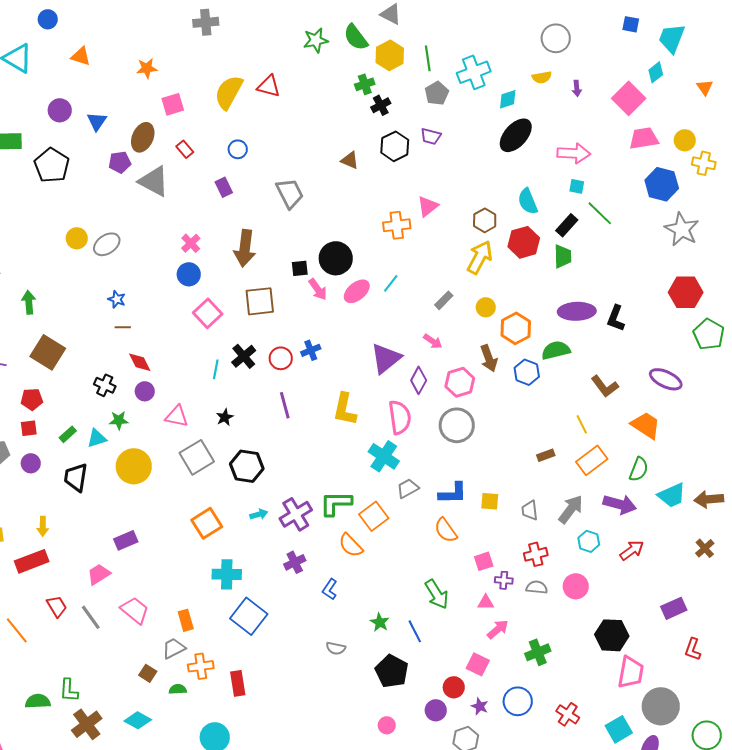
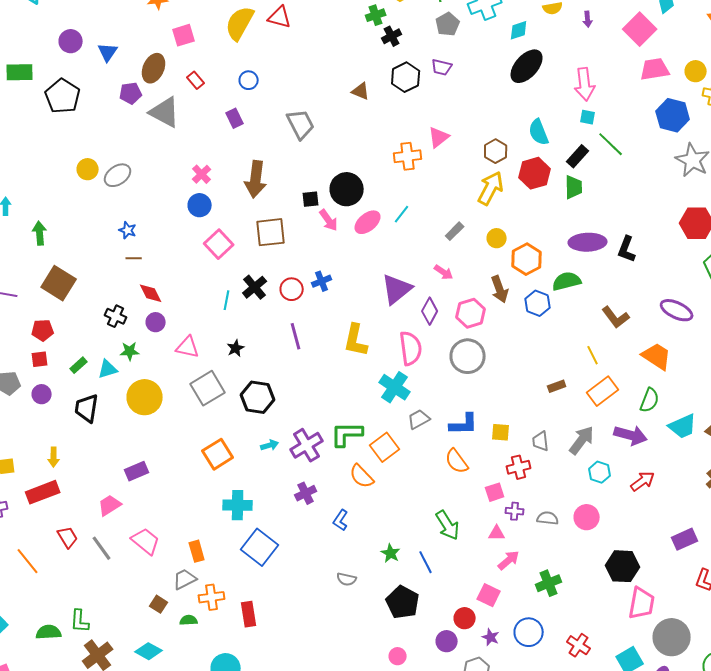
pink arrow: (574, 153) -> (585, 84), turned 80
red cross: (536, 554) -> (519, 467), moved

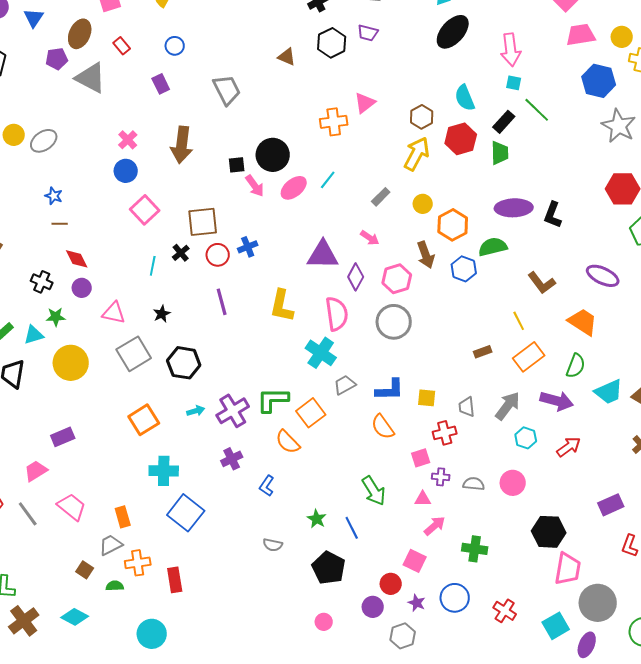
brown square: (271, 232) -> (203, 222), moved
black cross: (255, 287) -> (181, 253), size x0.7
purple triangle: (397, 289) -> (323, 255), turned 40
green cross: (549, 583) -> (475, 549), turned 30

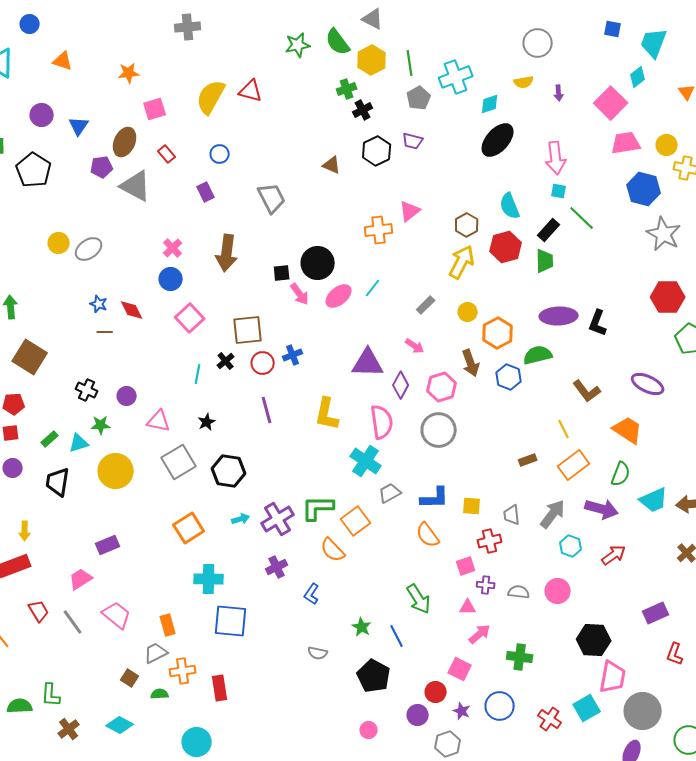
red diamond: (77, 259) -> (132, 310), moved
blue square: (186, 513) -> (231, 621), turned -33
brown cross: (24, 621) -> (69, 729), size x0.7
cyan square: (556, 626) -> (587, 708), moved

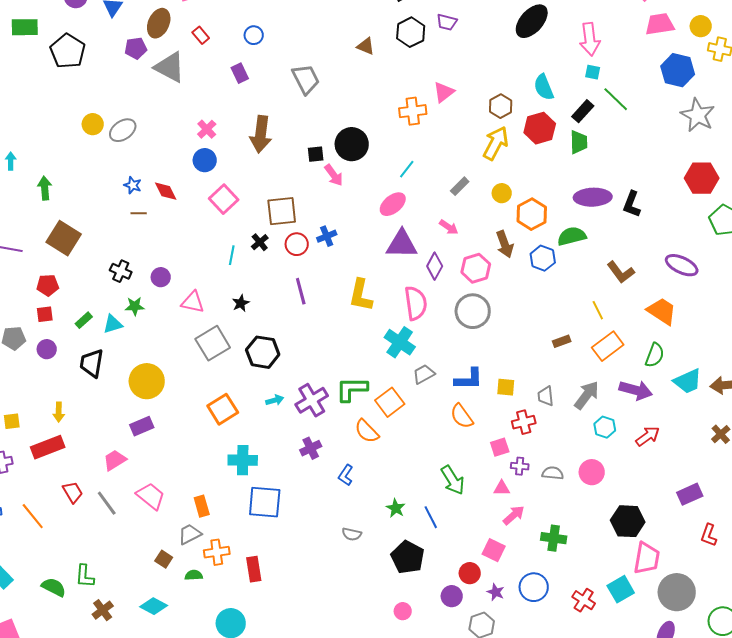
pink ellipse: (339, 296) -> (393, 204), moved
yellow circle: (116, 471) -> (147, 381), moved
green semicircle: (20, 706) -> (54, 587), turned 30

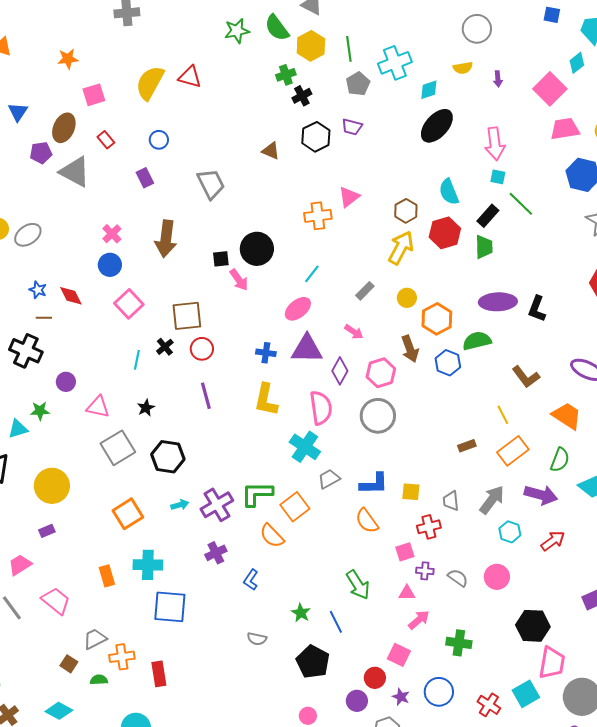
blue cross: (327, 236) -> (266, 353), moved, turned 30
black cross: (121, 271) -> (26, 351), moved, size x1.5
purple rectangle: (142, 426) -> (47, 531), size x0.7
gray semicircle: (553, 473) -> (458, 578), turned 30
orange rectangle: (202, 506) -> (107, 576), moved

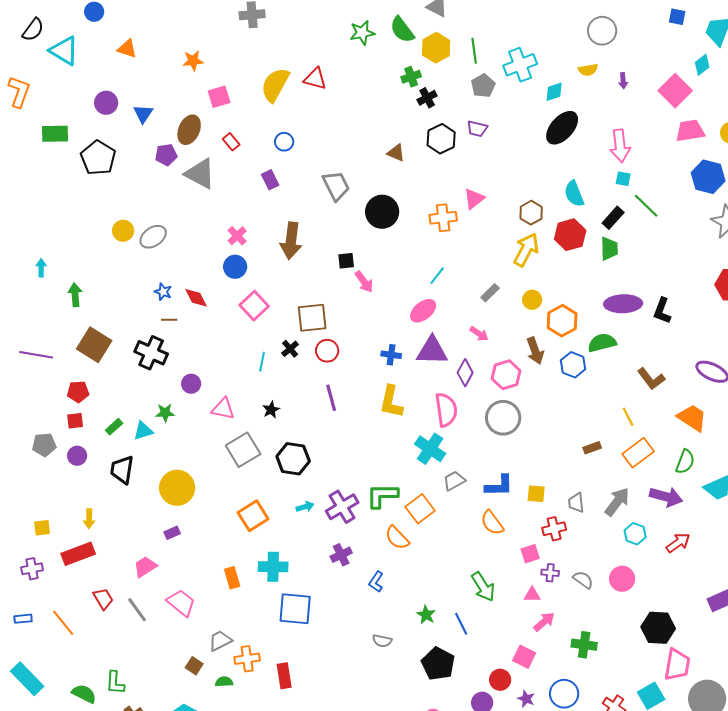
black circle: (257, 249) -> (382, 212), moved

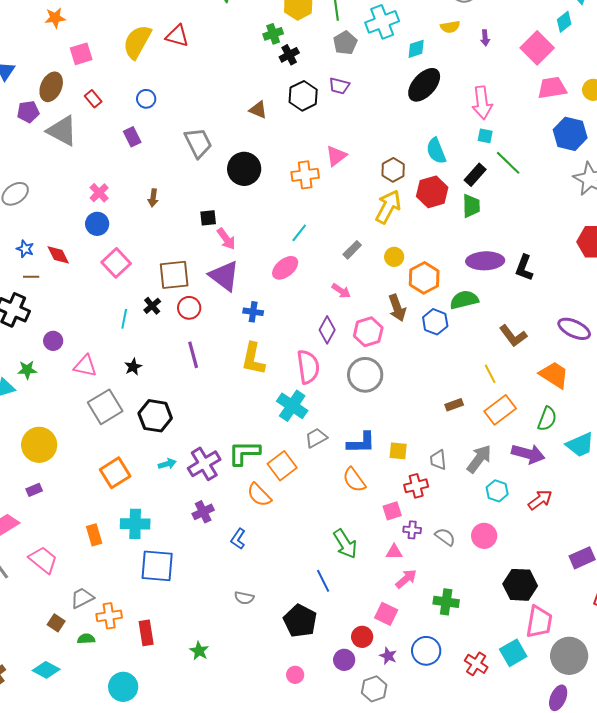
brown arrow: (291, 241) -> (153, 198), size x0.5
purple triangle: (432, 351) -> (224, 276), moved, turned 36
green star: (426, 615) -> (199, 651), moved

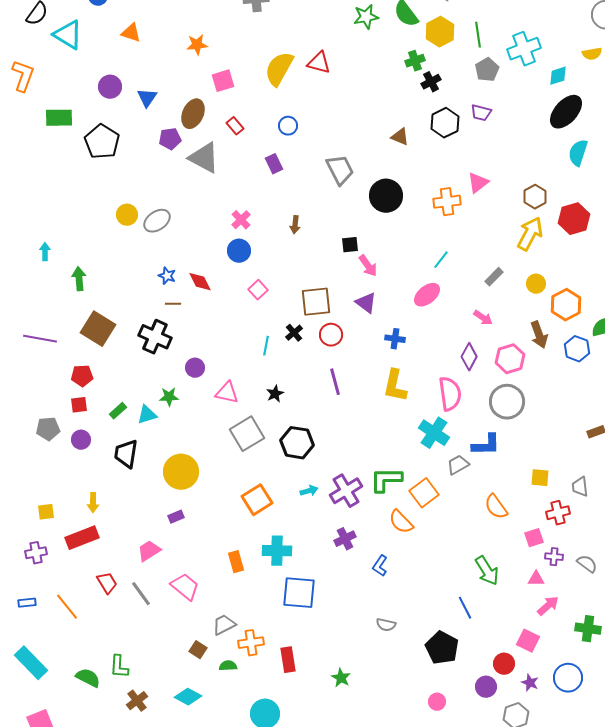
cyan semicircle: (436, 151) -> (578, 153), moved, turned 40
pink square: (116, 263) -> (258, 290), size x0.7
purple triangle: (224, 276) -> (366, 303), size x0.7
blue L-shape: (361, 443) -> (486, 445), moved

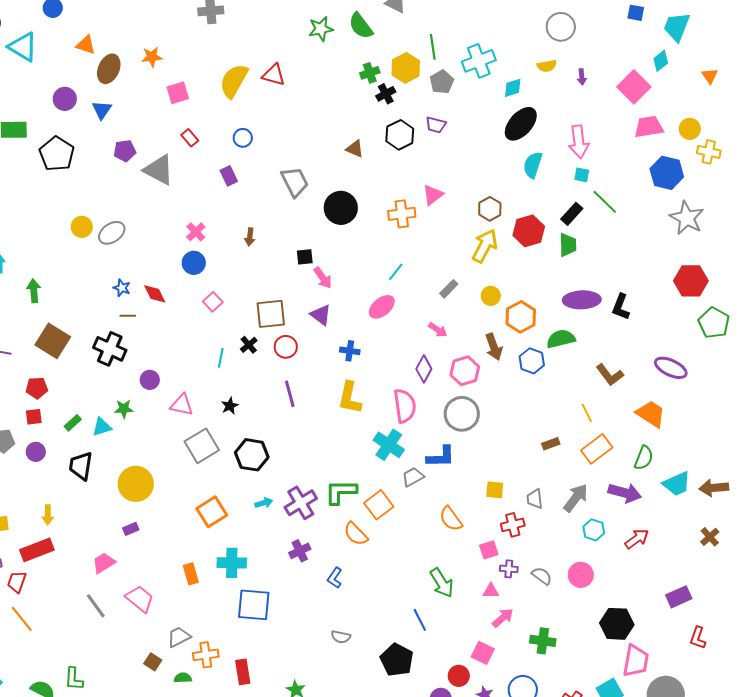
yellow hexagon: (440, 32) -> (406, 68), moved
brown ellipse: (193, 114) -> (109, 69), moved
red trapezoid: (107, 583) -> (17, 582), moved, turned -130

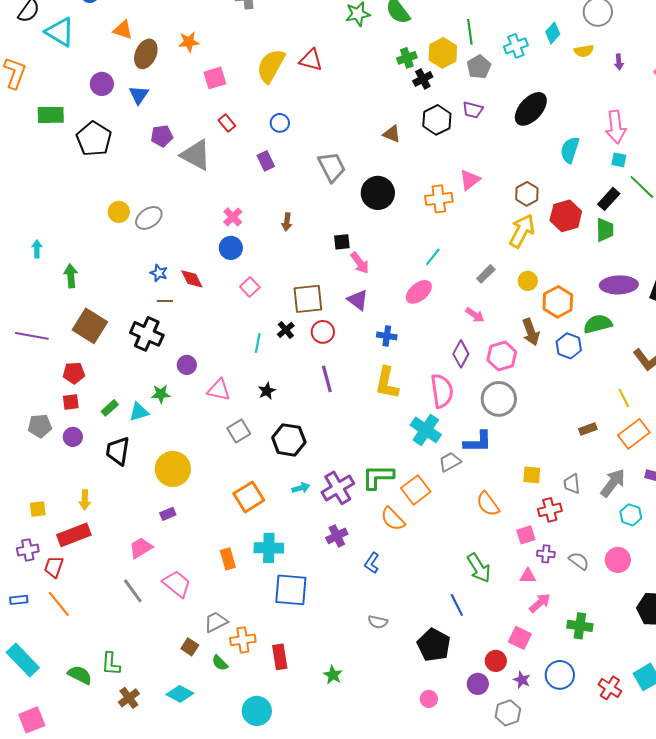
cyan cross: (479, 61) -> (516, 46), size x0.7
cyan diamond: (513, 88) -> (553, 33), moved, turned -30
black ellipse: (521, 124) -> (531, 109), moved
gray square: (202, 446) -> (239, 431), size x0.7
green semicircle: (183, 678) -> (220, 663), turned -132

